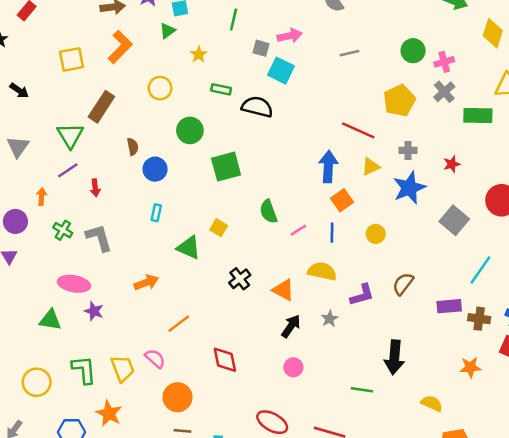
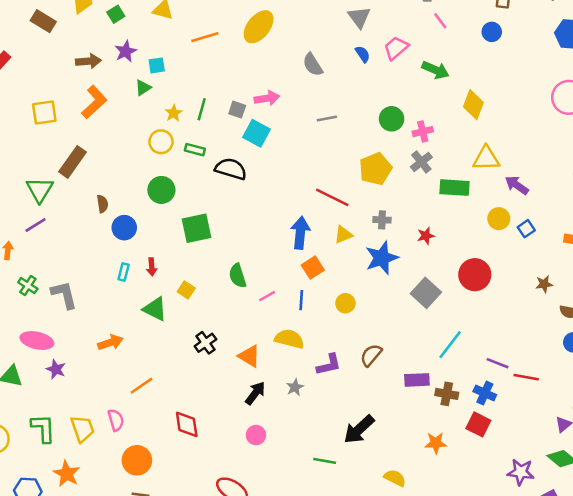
green line: (234, 20) -> (202, 109), moved
yellow circle: (160, 88) -> (161, 142), moved
red arrow: (95, 188) -> (152, 267), moved
black arrow: (394, 357) -> (359, 429), turned 40
pink semicircle: (155, 359) -> (116, 420), turned 30

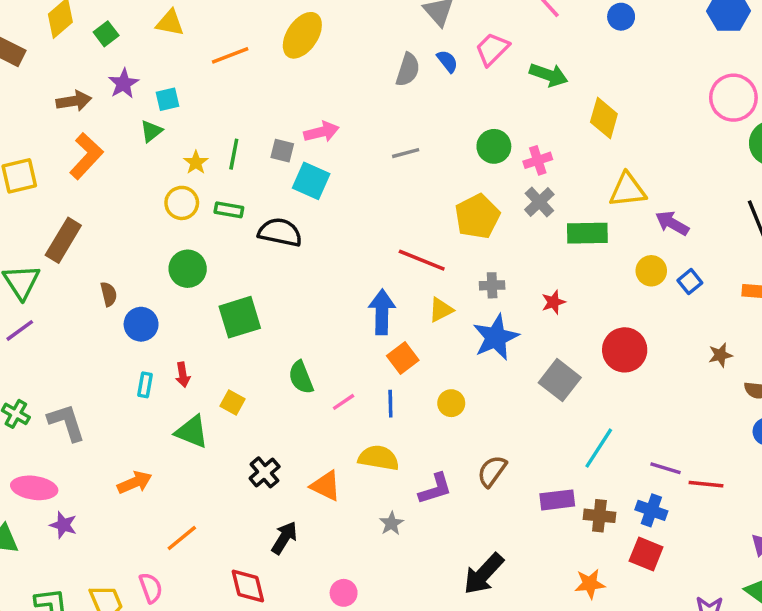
gray semicircle: (313, 65) -> (408, 70), moved, turned -125
black arrow: (255, 393) -> (284, 538), moved

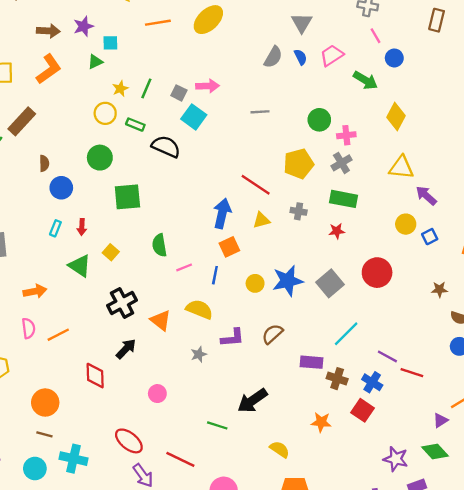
blue circle: (621, 17) -> (394, 58), moved
green rectangle: (587, 233) -> (344, 199), moved
blue star: (496, 337) -> (288, 281), moved
black cross: (265, 472) -> (122, 303), size x1.4
pink semicircle: (151, 588) -> (28, 328), moved

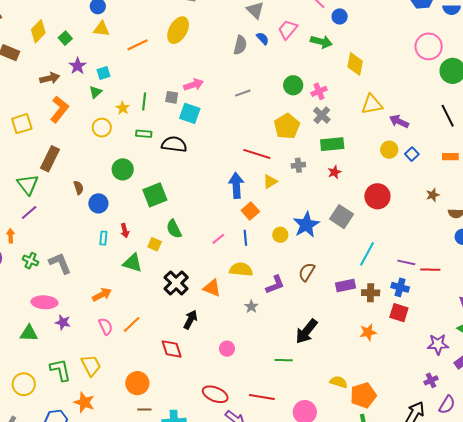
yellow circle: (105, 113) -> (102, 128), moved
green semicircle: (159, 245) -> (174, 229), moved
yellow semicircle: (280, 449) -> (339, 382), moved

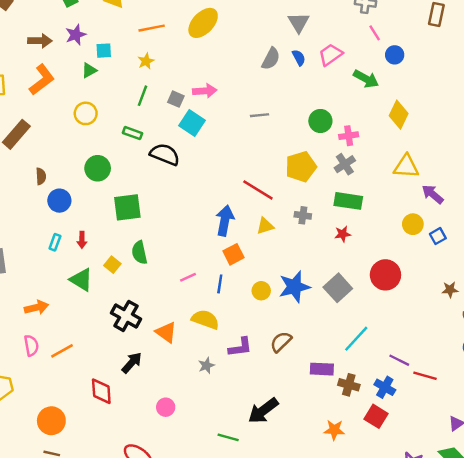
yellow star: (123, 108) -> (146, 61), moved
black cross: (176, 283) -> (126, 316), turned -30

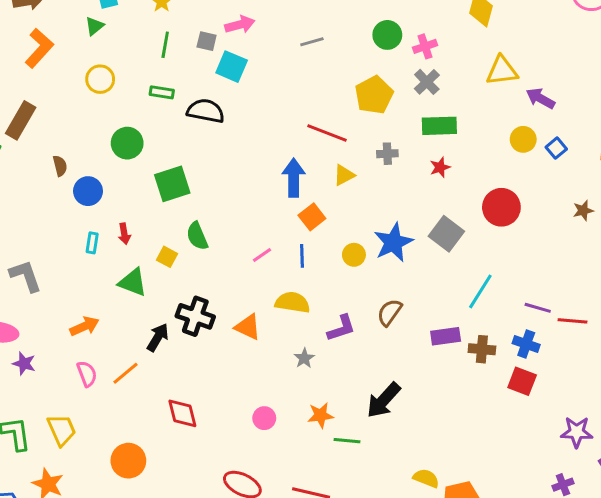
black arrow: (132, 363) -> (158, 337), moved
orange star: (334, 430) -> (320, 415), moved

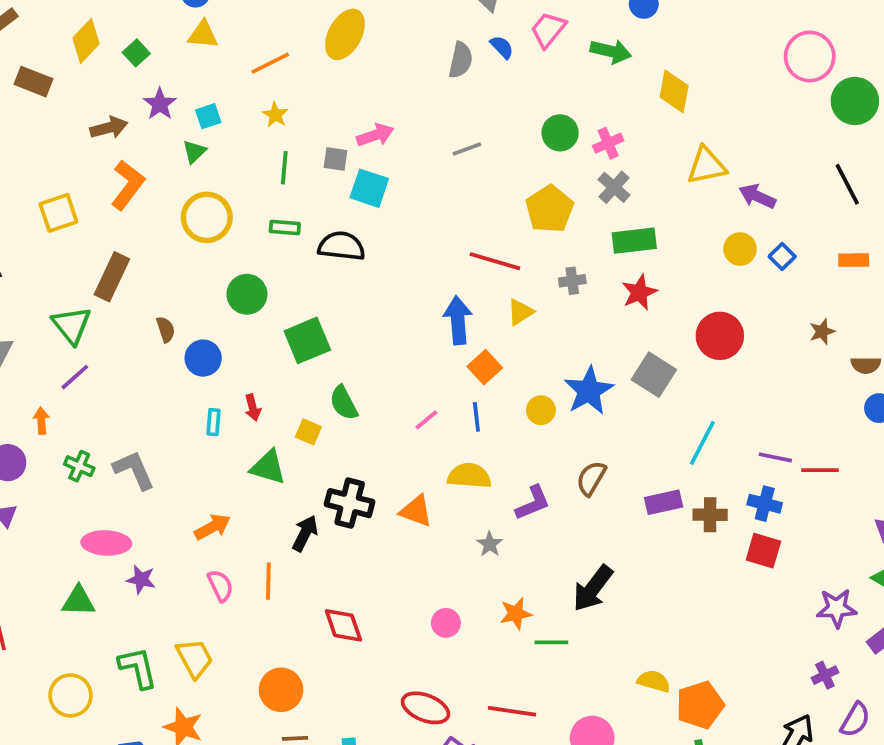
yellow circle: (100, 79) -> (207, 217), size x1.4
red star: (440, 167) -> (639, 292), size x1.4
orange line: (125, 373) -> (268, 581), turned -44

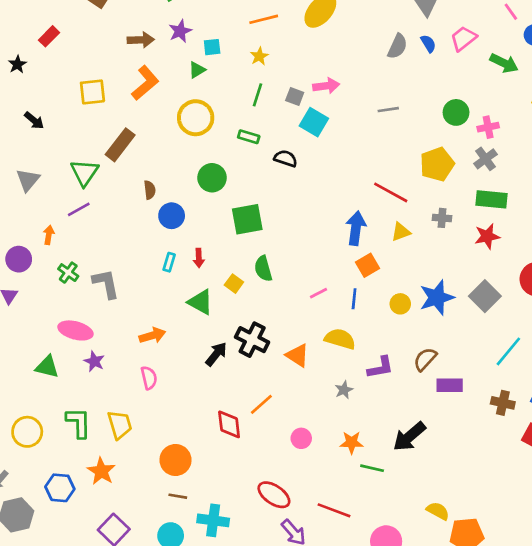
black semicircle: (341, 246) -> (286, 158), size x0.7
purple rectangle: (664, 502) -> (450, 385), moved
orange line: (268, 581) -> (261, 404), moved, turned 35

